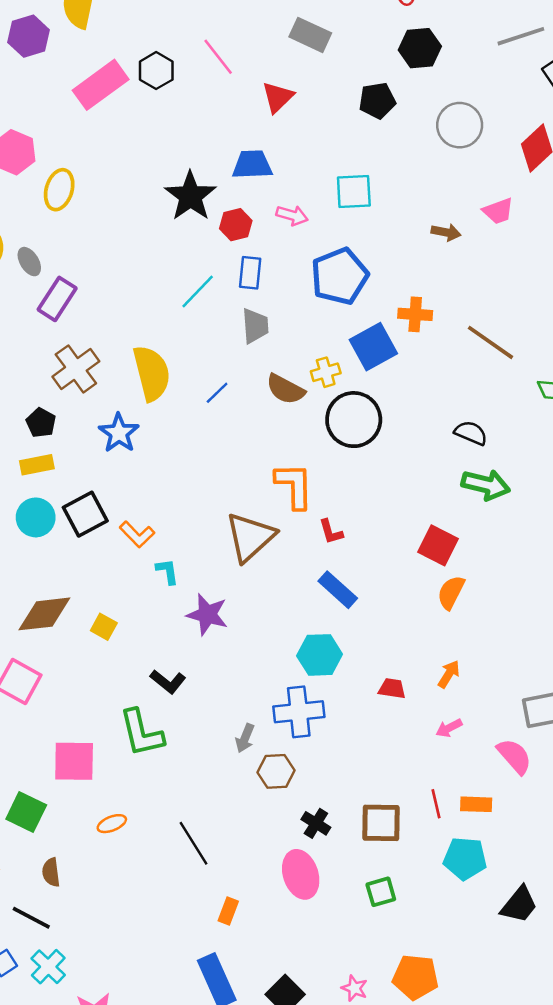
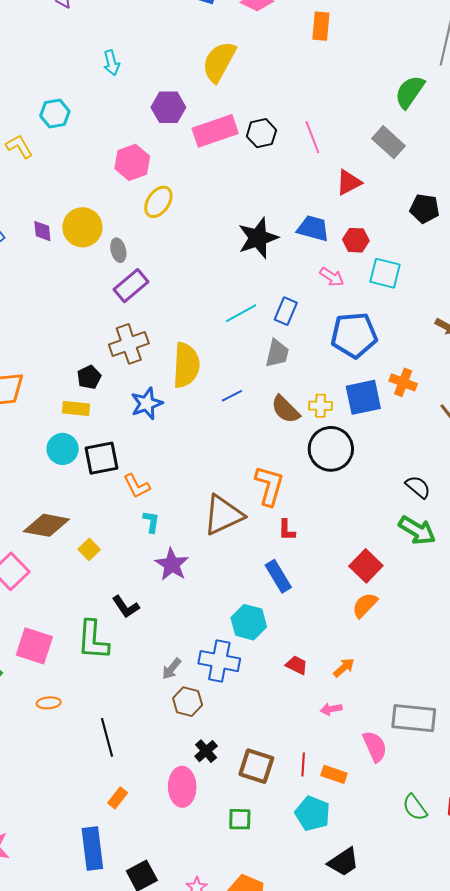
purple hexagon: (29, 36) -> (168, 107), moved
red hexagon: (236, 225) -> (356, 240), moved

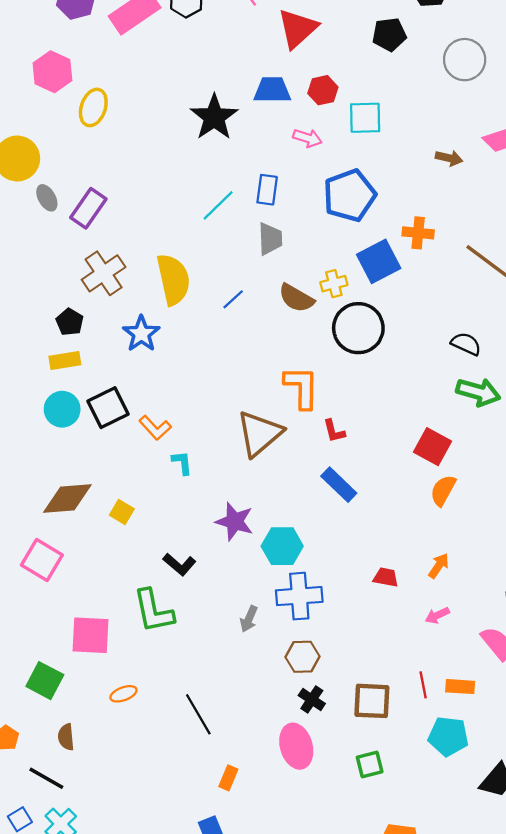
red triangle: (349, 182) -> (298, 28), size x1.4
gray ellipse: (118, 250) -> (47, 198), moved
purple star: (172, 564) -> (235, 521), moved
cyan hexagon: (249, 622) -> (282, 546), moved
brown hexagon: (188, 702) -> (303, 657), moved

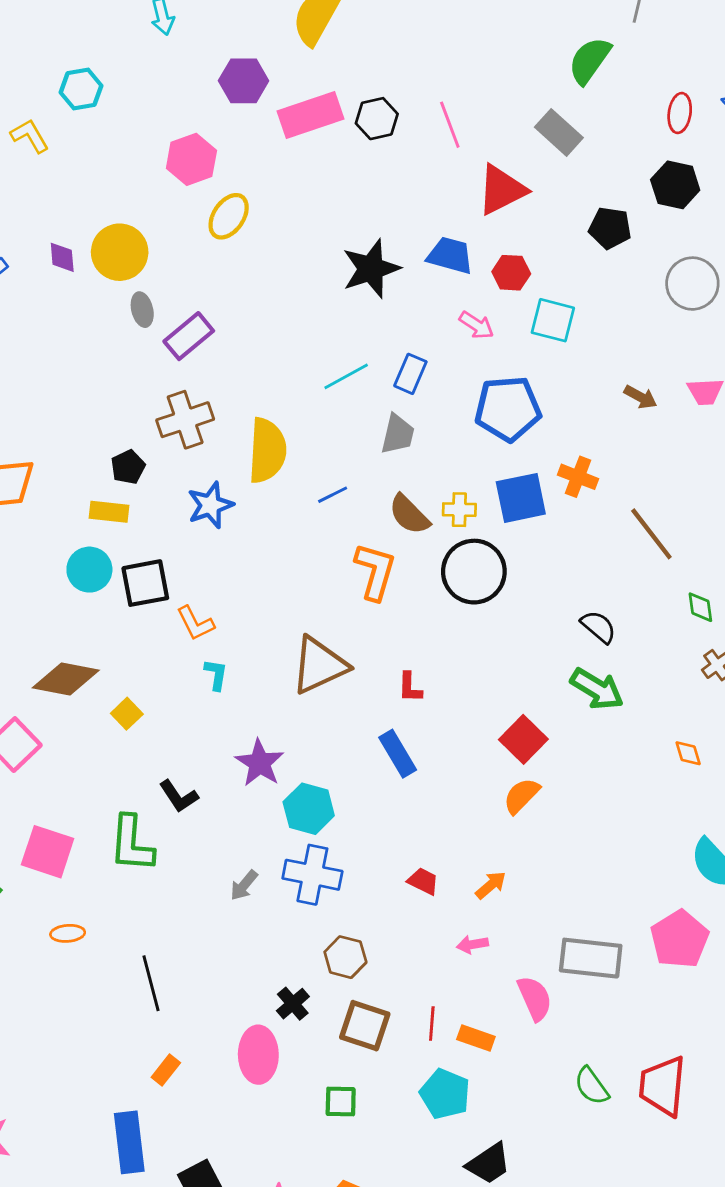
orange L-shape: (302, 387) -> (375, 571), moved
brown hexagon: (303, 657) -> (345, 957), moved

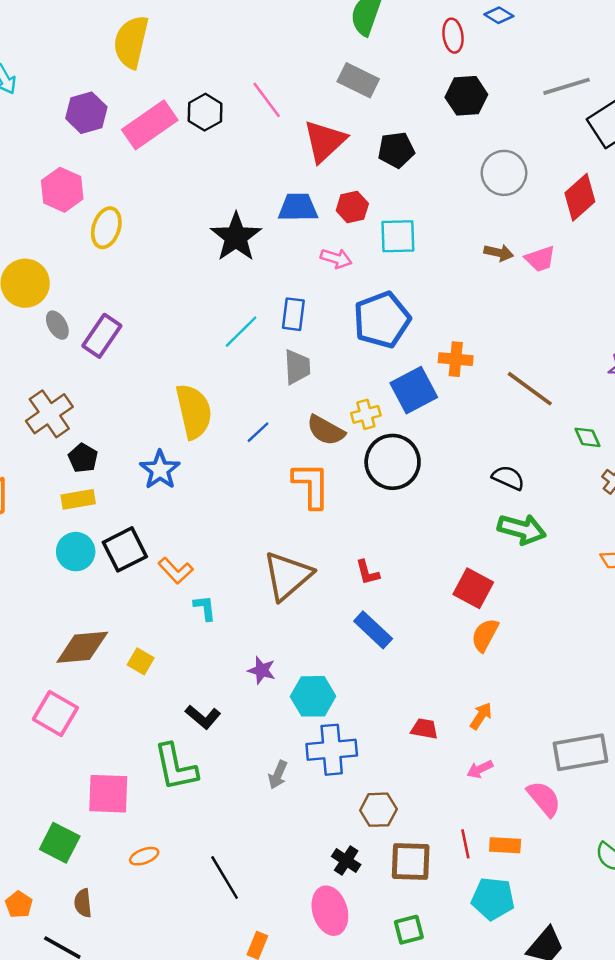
black pentagon: (610, 228) -> (396, 150), moved
brown arrow: (640, 397) -> (499, 253), moved
brown cross: (185, 420) -> (49, 414), moved
purple star: (260, 763) -> (262, 670), size x0.7

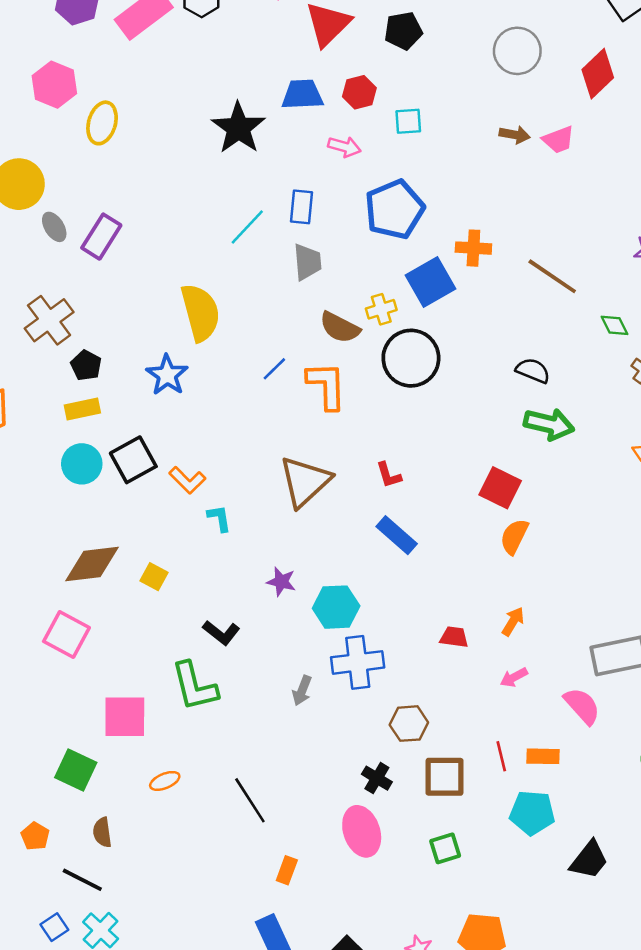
cyan square: (398, 236) -> (408, 121), size x0.7
blue line: (258, 432) -> (274, 369), moved

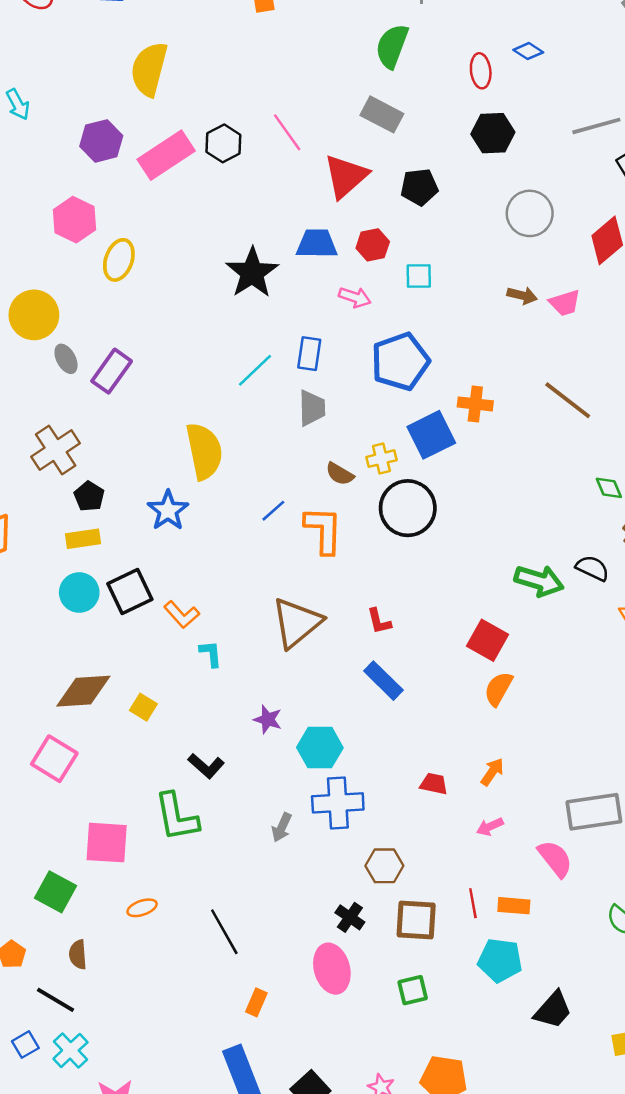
brown line: (552, 276) -> (568, 400), moved
brown semicircle: (340, 327) -> (340, 474), size x0.7
black semicircle: (533, 371) -> (592, 568), moved

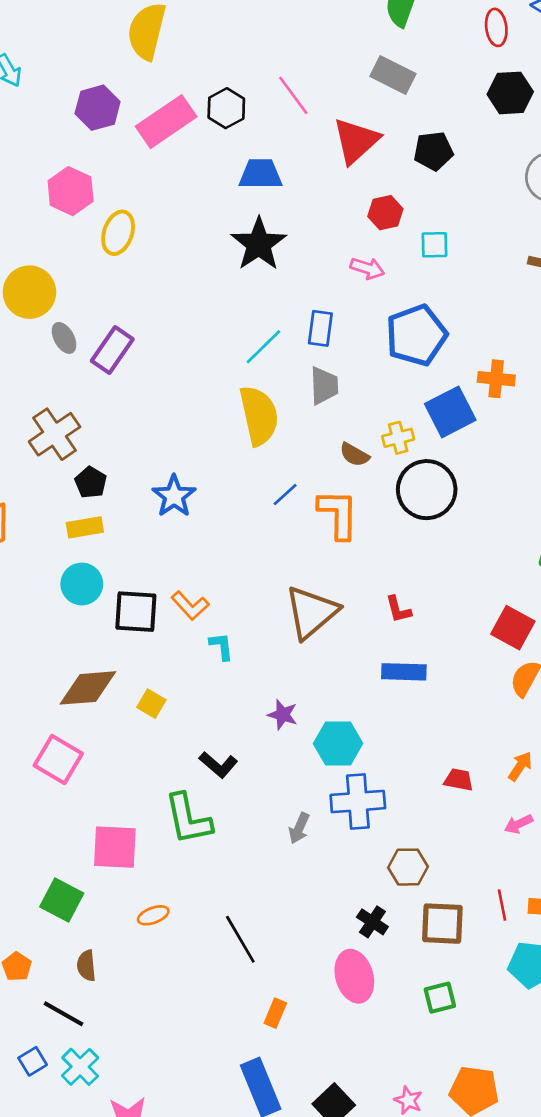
blue trapezoid: (317, 244) -> (260, 174), moved
yellow semicircle: (204, 451) -> (259, 416), moved
black square: (130, 592) -> (136, 612), moved, turned 30
blue rectangle: (383, 681) -> (404, 672), turned -42

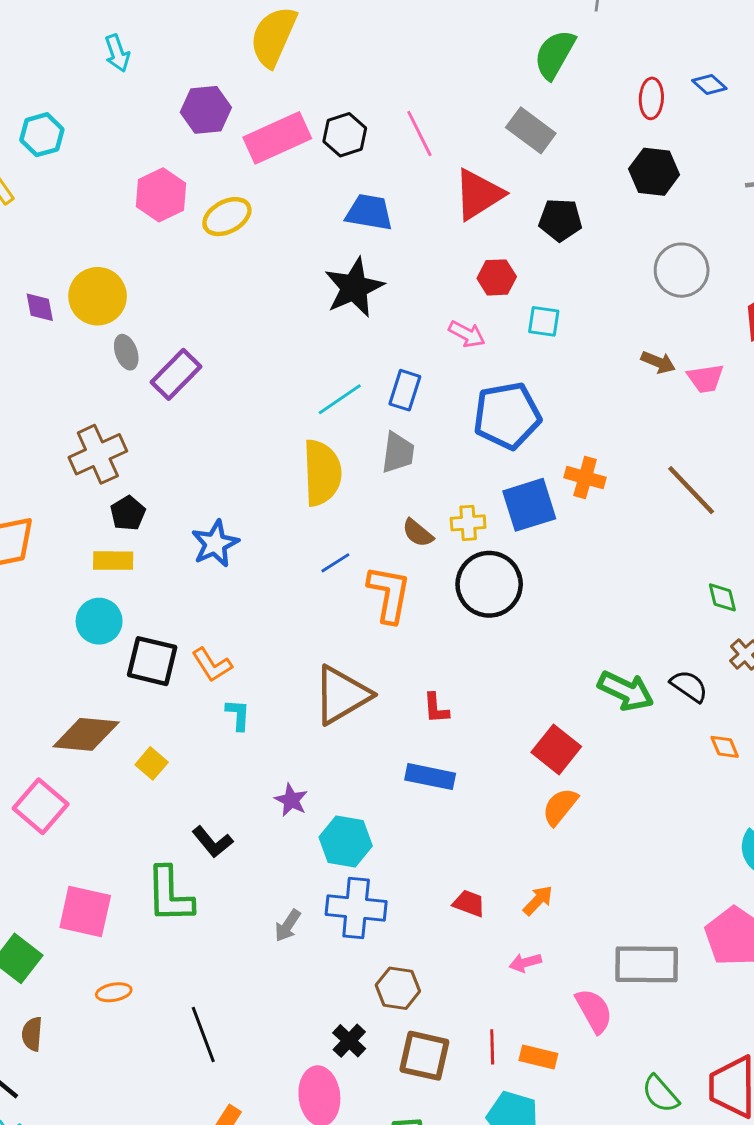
yellow ellipse: (118, 233) -> (227, 217), moved, turned 33

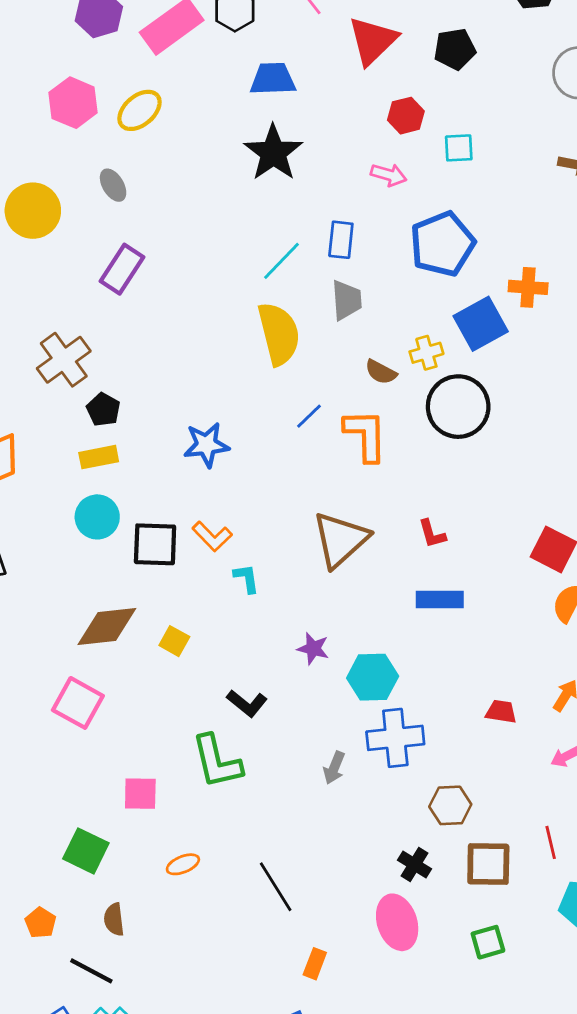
gray ellipse: (126, 352) -> (113, 185), moved
blue star: (215, 544) -> (206, 445), moved, turned 30
pink square: (85, 911) -> (140, 794), size x0.7

